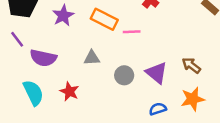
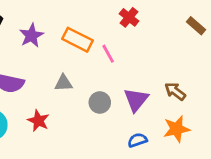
pink line: (132, 32) -> (108, 54), turned 63
purple triangle: (157, 73) -> (136, 100), turned 30

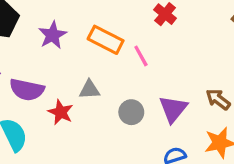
red star: (38, 121) -> (61, 112), moved

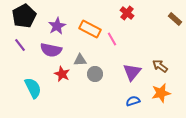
purple semicircle: (27, 90) -> (51, 50), moved
gray circle: (131, 112) -> (95, 74), moved

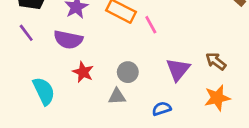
gray triangle: (80, 60) -> (117, 96), moved
blue semicircle: (133, 101) -> (162, 109), moved

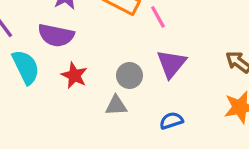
purple triangle: (178, 69) -> (171, 64), moved
cyan semicircle: (44, 91) -> (26, 67), moved

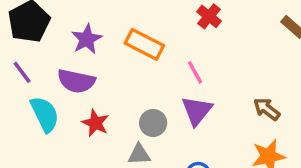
pink line: (158, 17) -> (195, 72), moved

